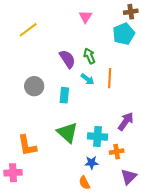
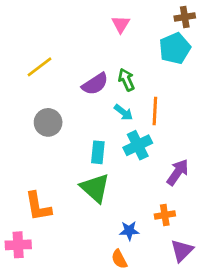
yellow line: (28, 30) -> (40, 67), moved
purple semicircle: (67, 59) -> (95, 84), turned 90
cyan rectangle: (64, 95) -> (98, 152), moved
cyan cross: (98, 136) -> (138, 145), moved, turned -30

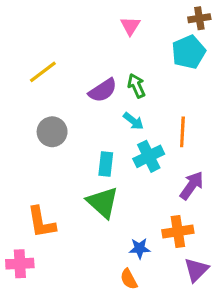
orange line: (155, 111) -> (182, 132), moved
orange cross: (165, 215) -> (178, 231), size x1.4

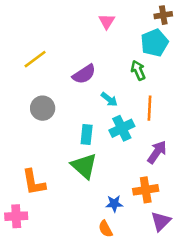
green arrow: (136, 86) -> (138, 70), moved

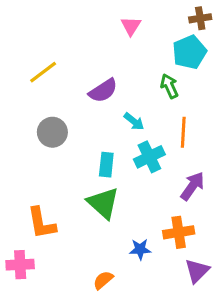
orange semicircle: (105, 229) -> (103, 280), moved, turned 78

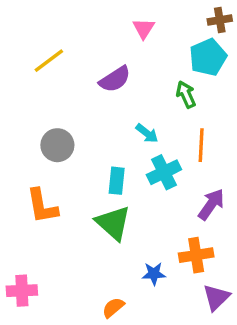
yellow line: (43, 72) -> (49, 61), moved
purple semicircle: (103, 91) -> (115, 79), moved
orange L-shape: (42, 223) -> (42, 206), moved

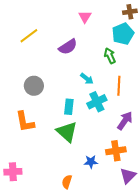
orange semicircle: (113, 308) -> (67, 182), turned -32

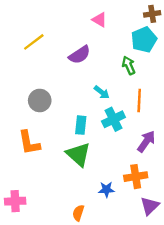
pink triangle: (85, 17) -> (99, 20), turned -32

